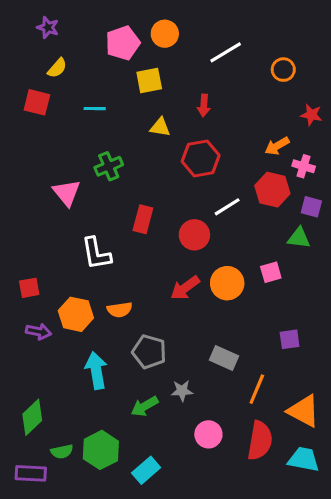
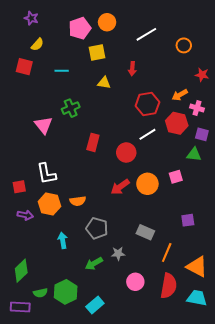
red hexagon: (201, 158) -> (147, 104), moved
white L-shape: (96, 254) -> (46, 174), moved
cyan arrow: (96, 370) -> (63, 240), size x0.7

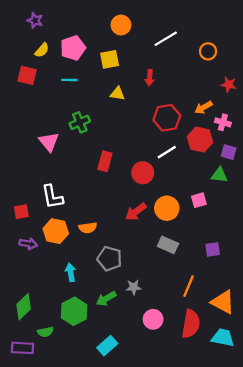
pink pentagon: (80, 28) -> (73, 48), moved
gray rectangle: (145, 232) -> (168, 245), moved
green hexagon: (66, 292) -> (74, 311), moved

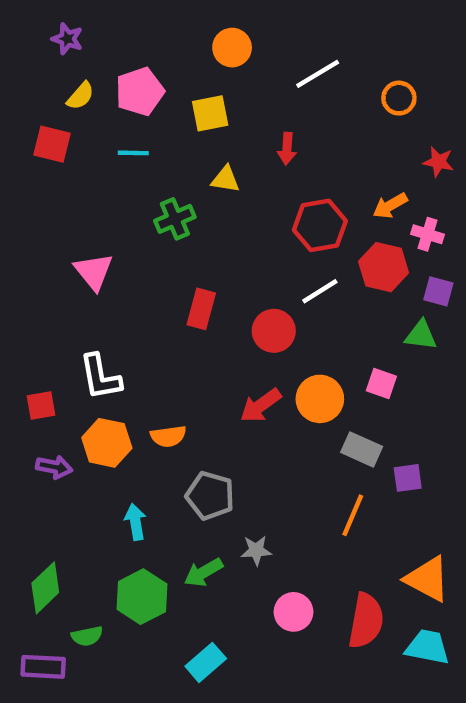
green cross: (80, 122) -> (175, 219), moved
pink square: (199, 200) -> (381, 384), turned 35
gray rectangle: (168, 245) -> (362, 449), moved
orange line: (189, 286) -> (353, 515), moved

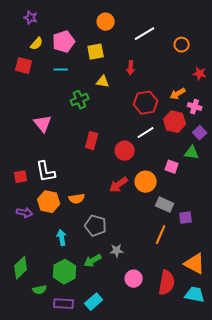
purple square: (438, 291) -> (200, 133), turned 32
pink square: (381, 384) -> (172, 167), moved
red square: (41, 405) -> (21, 177), moved
purple rectangle: (43, 667) -> (64, 304), moved

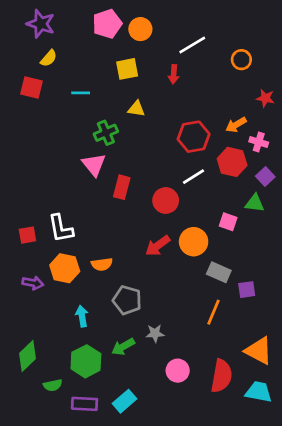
purple star: (31, 18) -> (41, 24), size x1.5
pink pentagon: (64, 42) -> (107, 24), moved
red arrow: (131, 68) -> (174, 74), moved
pink triangle: (43, 124) -> (94, 165), moved

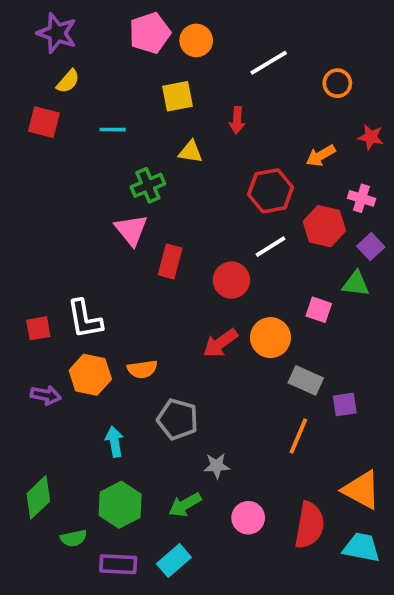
red arrow: (174, 74) -> (237, 120), moved
orange arrow: (236, 125) -> (321, 156), moved
green arrow: (123, 347) -> (185, 505), moved

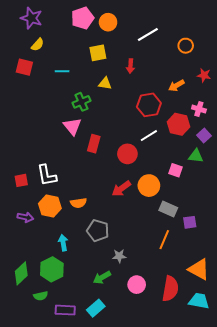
green hexagon: (120, 505) -> (52, 269), moved

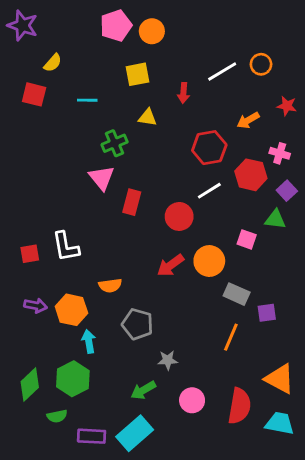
purple star: (31, 18) -> (23, 25), moved
white line: (148, 34) -> (222, 71), moved
orange hexagon: (50, 206) -> (71, 310), moved
cyan rectangle: (96, 308) -> (135, 433), size x1.4

